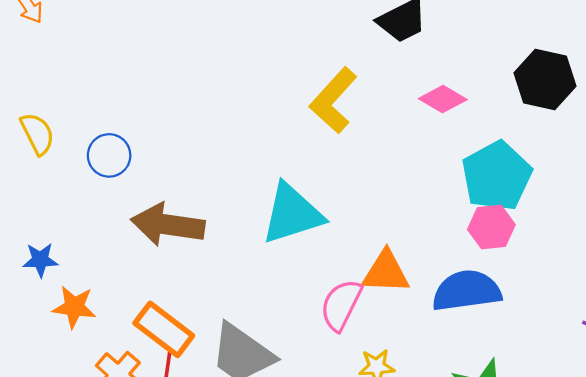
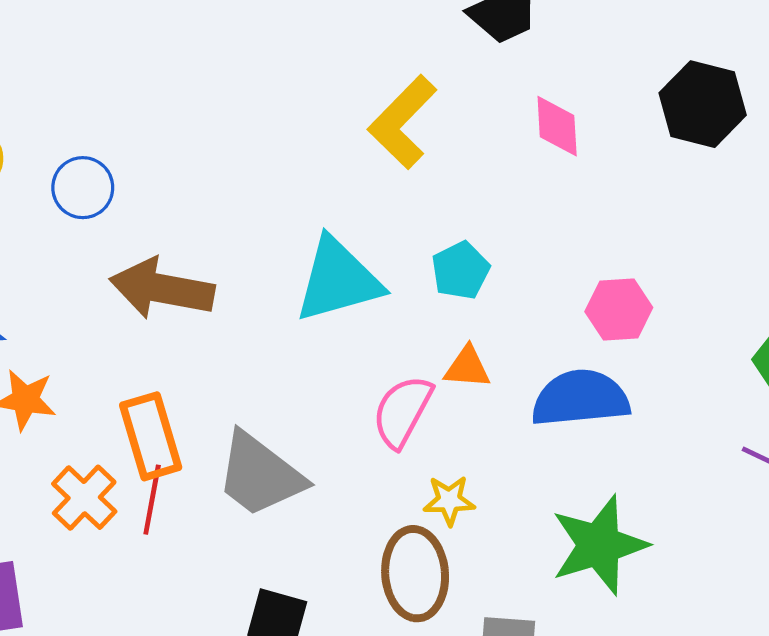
pink diamond: (443, 99) -> (557, 126), turned 54
cyan pentagon: (497, 176) -> (461, 270), moved, size x0.6
orange triangle: (386, 272) -> (467, 367), size x0.7
orange rectangle: (164, 329) -> (151, 436), turned 34

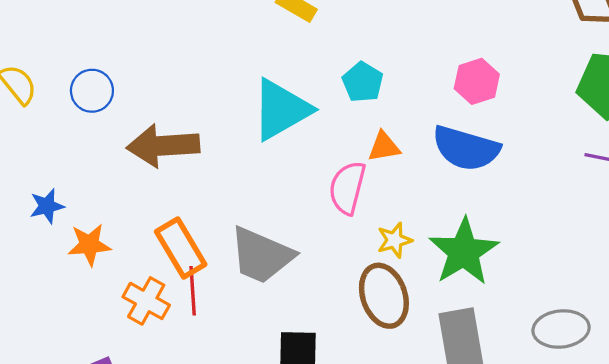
blue semicircle: (580, 398) -> (466, 148), turned -144
green star: (599, 545) -> (464, 252), moved

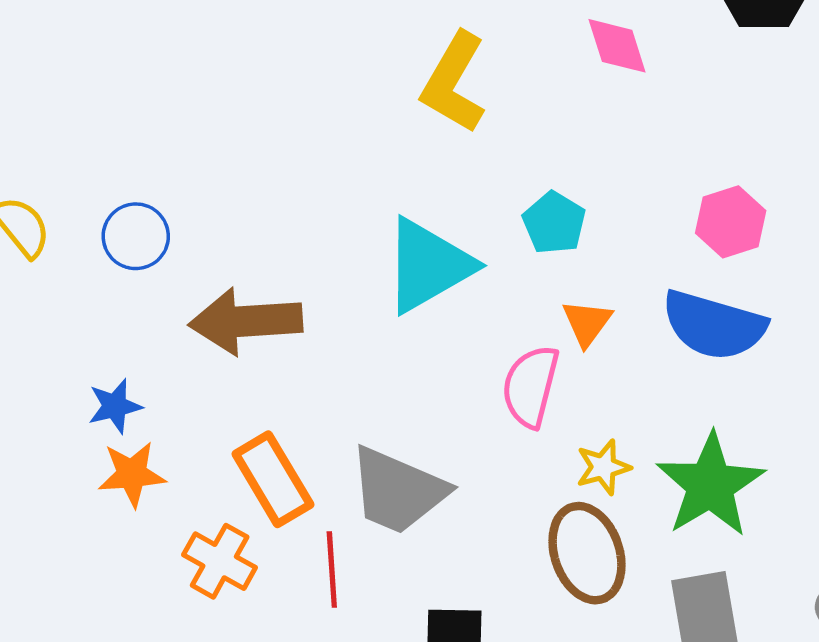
orange triangle: (384, 147) -> (587, 323), turned -44
blue star: (47, 206) -> (115, 406), moved
red line: (193, 291) -> (332, 569), moved

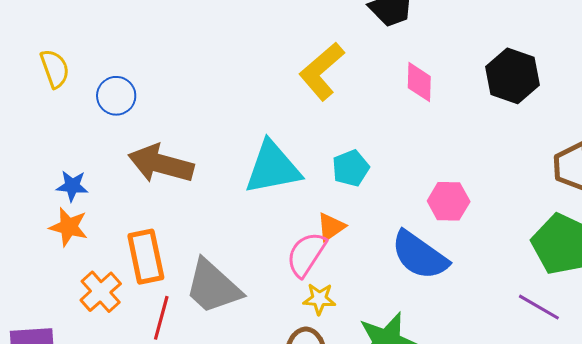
orange triangle: (587, 323) -> (331, 227), moved
yellow star: (603, 467) -> (319, 299), moved

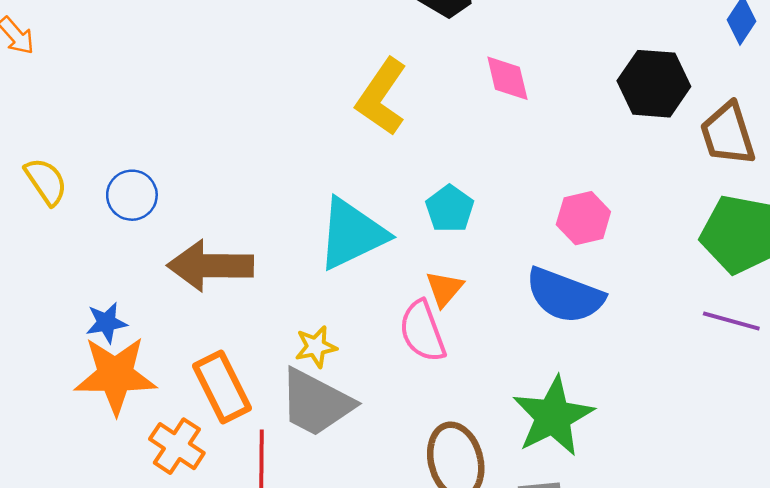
black hexagon: (512, 76) -> (654, 84), moved
orange star: (69, 227) -> (115, 375), size x1.6
pink semicircle: (306, 254) -> (422, 331), turned -39
yellow star: (319, 299) -> (316, 347), moved

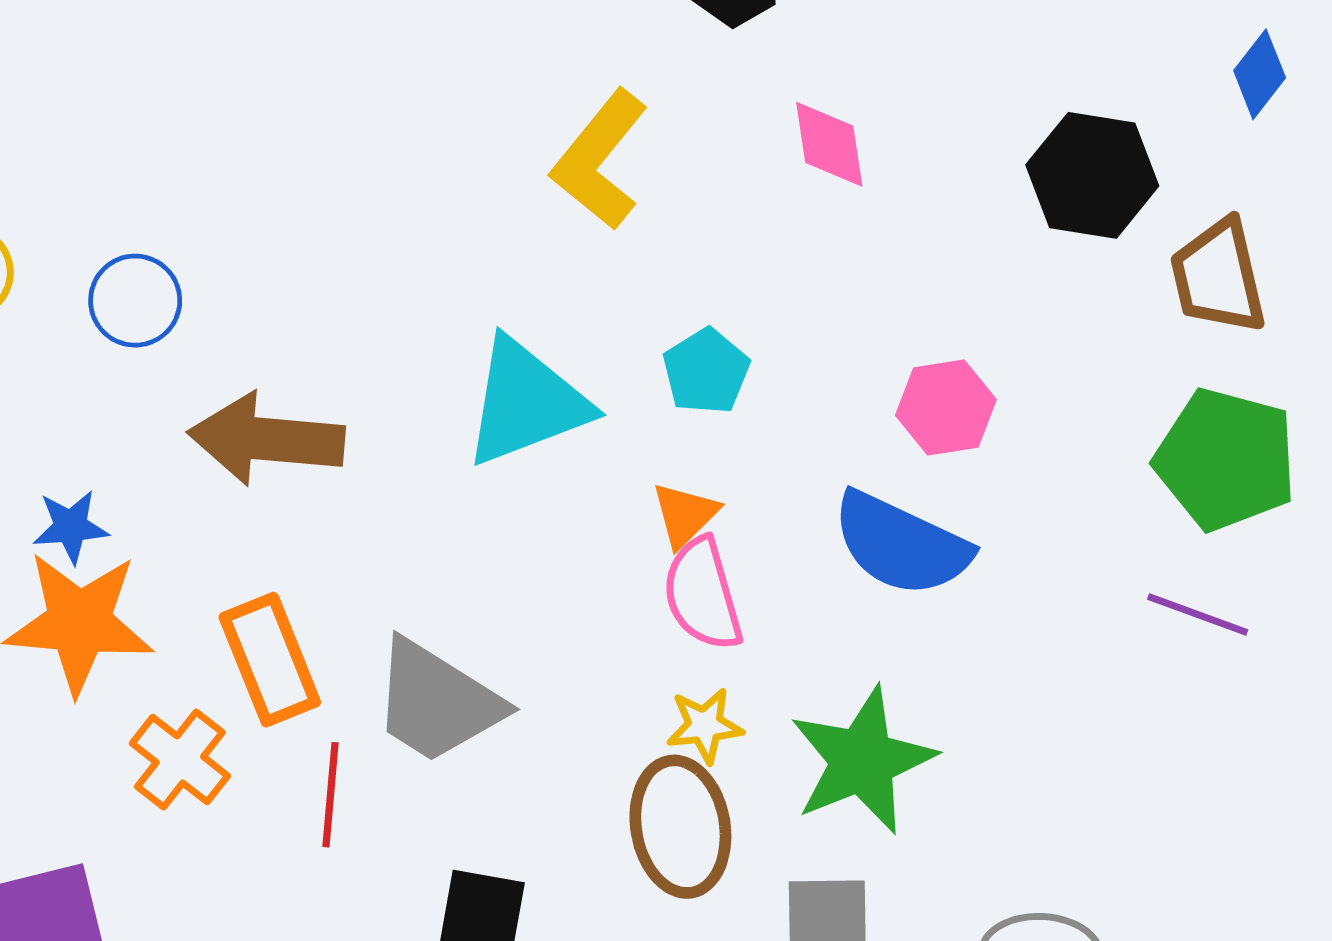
pink semicircle: (422, 331) -> (703, 594), moved
yellow star: (316, 347) -> (705, 725), moved

